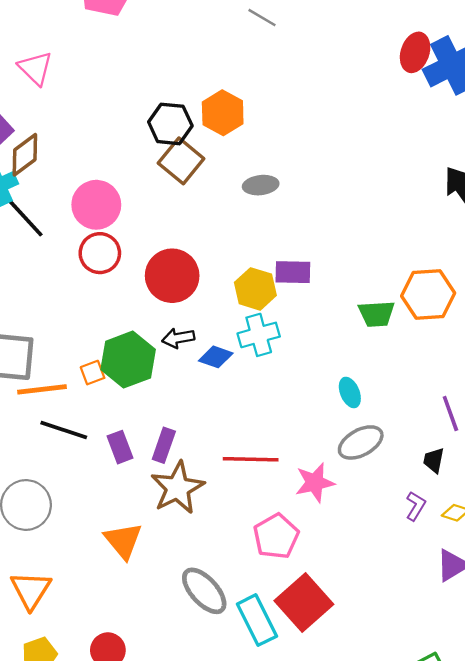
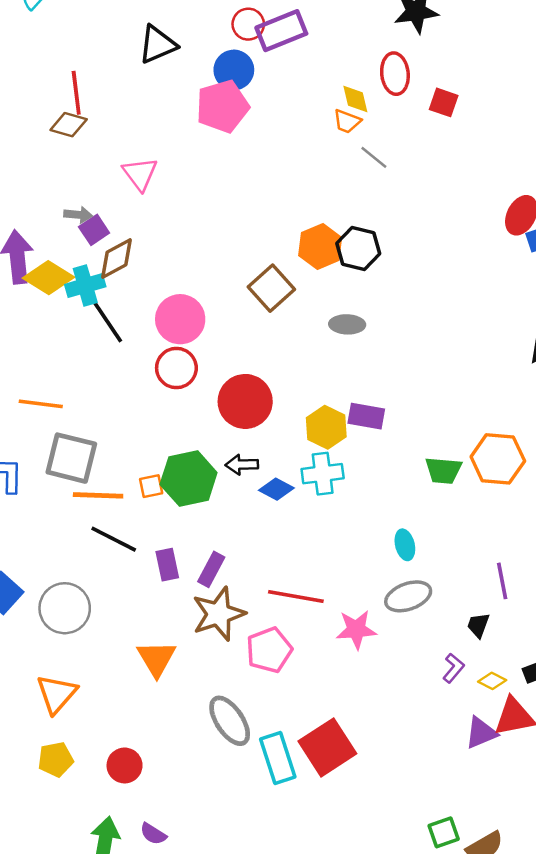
black hexagon: (170, 124) -> (358, 249), moved
pink pentagon: (276, 536) -> (269, 650), moved

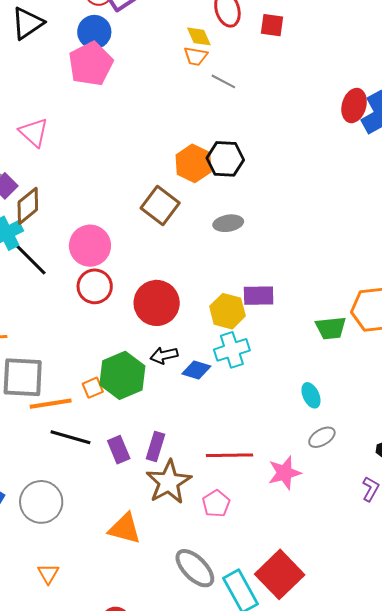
gray ellipse: (408, 596) -> (322, 437), size x0.7
pink pentagon: (269, 650) -> (216, 504), size x0.7
orange triangle: (156, 658) -> (125, 529), turned -33
orange triangle: (57, 694) -> (48, 574), size x0.6

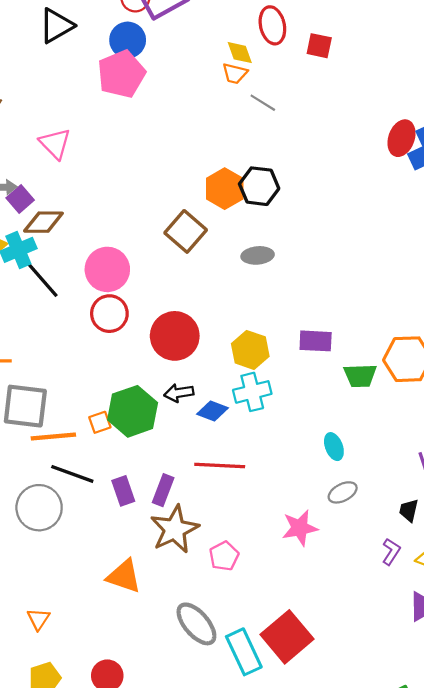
brown diamond: (28, 206) -> (43, 222), turned 36
purple rectangle: (259, 296) -> (316, 341), moved
red line: (230, 455) -> (220, 466), moved
gray circle: (41, 502) -> (39, 508), moved

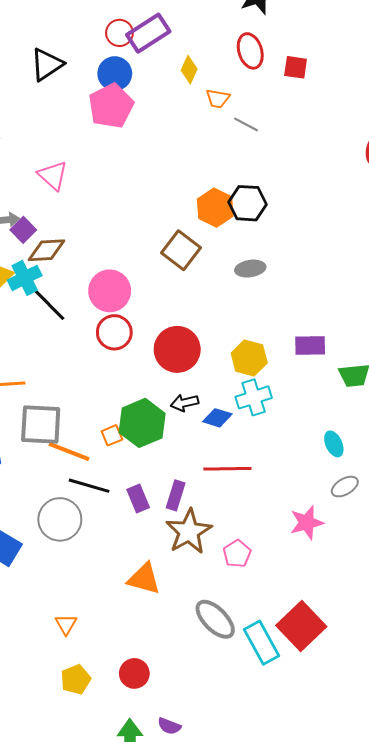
yellow diamond: (240, 53) -> (189, 70), moved, turned 48
orange line: (53, 436) -> (69, 451), turned 30

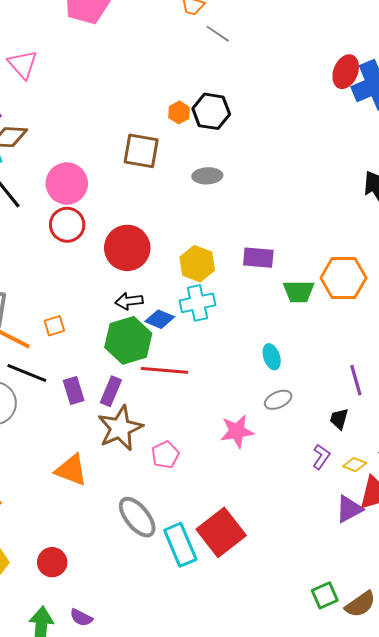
orange hexagon: (215, 208) -> (179, 112), size x0.6
brown square: (181, 250) -> (141, 151), turned -33
green hexagon: (142, 423) -> (128, 340), moved

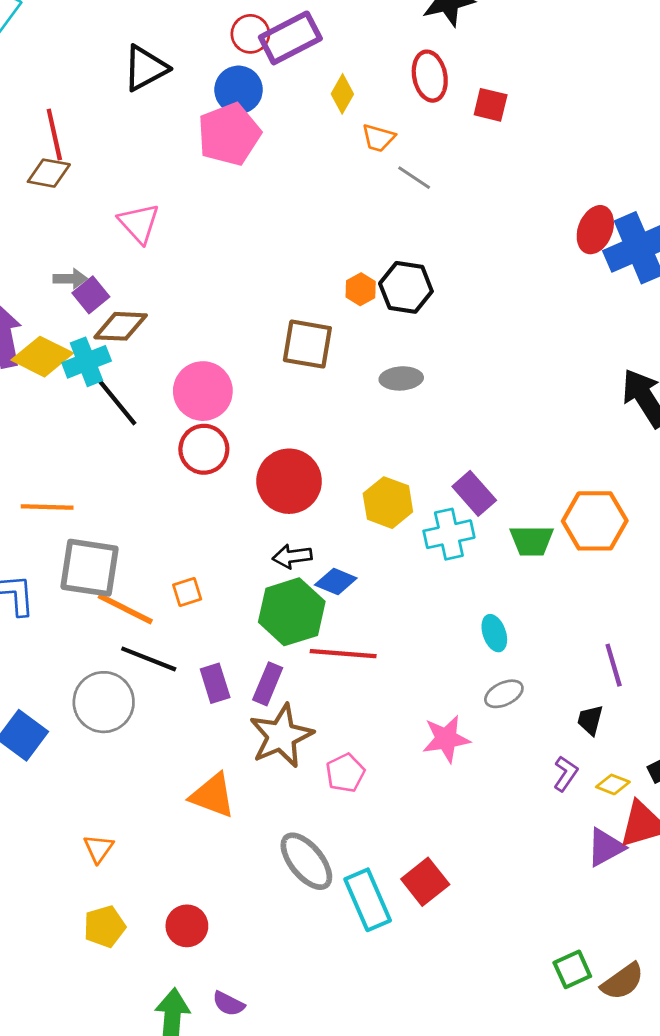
purple rectangle: (258, 258) -> (474, 493), turned 44
cyan cross: (197, 303) -> (449, 534), moved
red square: (221, 532) -> (425, 882), size x0.7

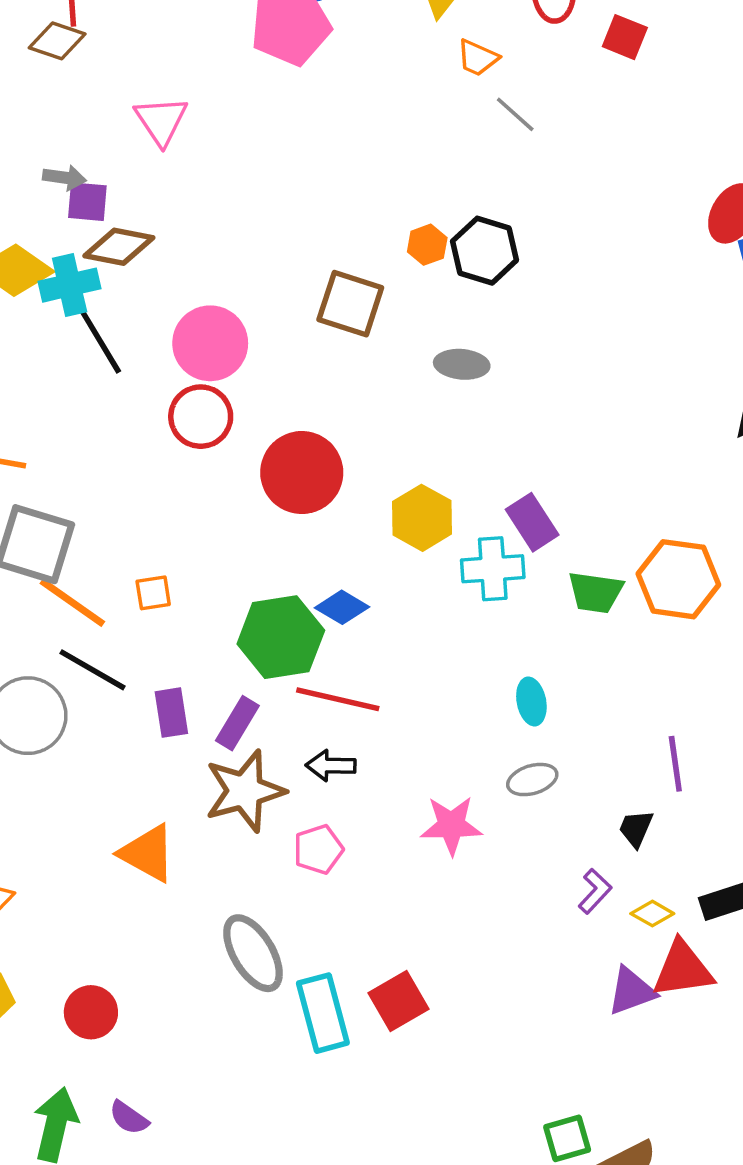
purple square: (91, 295) -> (87, 202), turned 36
black arrow: (292, 556) -> (331, 766), moved

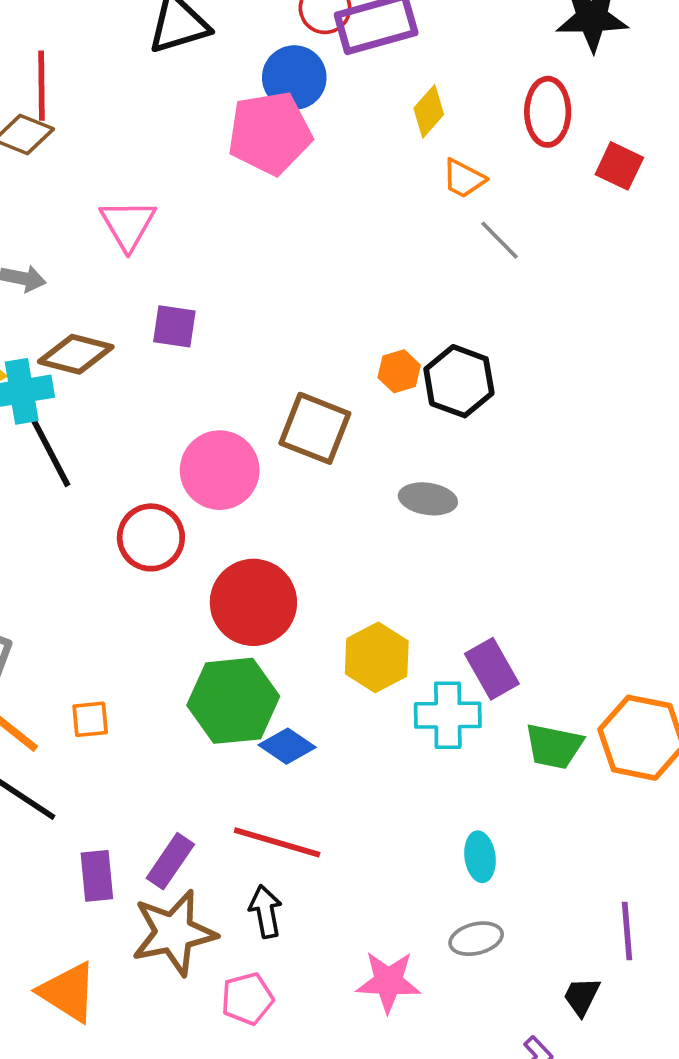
purple square: (87, 202) -> (174, 326), moved
pink circle: (210, 343) -> (220, 470), moved
green hexagon: (281, 637) -> (233, 701), moved
purple rectangle: (171, 713) -> (97, 876), moved
black arrow: (331, 766) -> (266, 911), turned 75

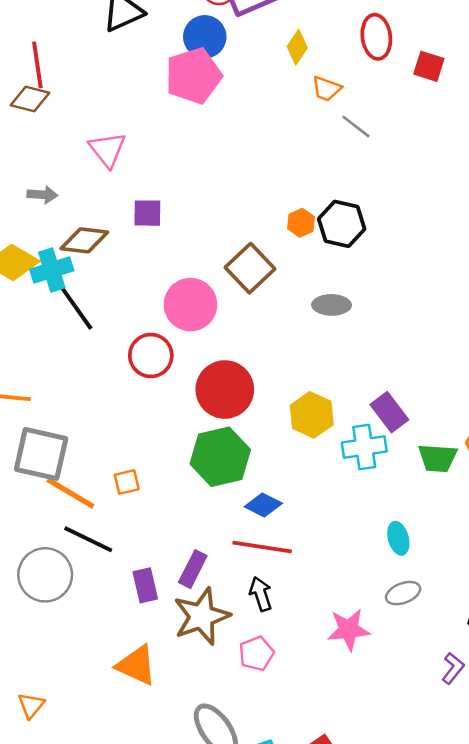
brown square: (315, 428) -> (250, 268), turned 33
blue diamond: (287, 746) -> (263, 505), moved

